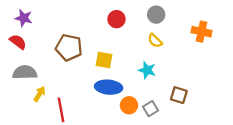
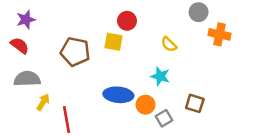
gray circle: (156, 15) -> (199, 12), moved
purple star: (24, 18) -> (26, 20), turned -30
yellow square: (104, 60) -> (113, 42), moved
orange circle: (129, 105) -> (146, 105), moved

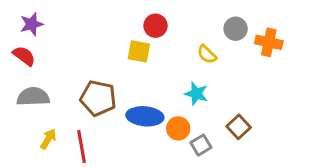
gray circle: (199, 12) -> (236, 29), moved
brown pentagon: (75, 52) -> (98, 98), moved
yellow arrow: (43, 102) -> (48, 139), moved
brown square: (195, 103) -> (239, 127), turned 30

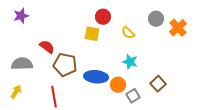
orange cross: (269, 42) -> (178, 28), turned 36
yellow semicircle: (207, 54) -> (128, 33), moved
red semicircle: (24, 56) -> (47, 47), moved
yellow arrow: (48, 139) -> (16, 92), moved

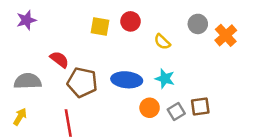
yellow square: (92, 34) -> (100, 26), moved
blue ellipse: (96, 77) -> (127, 80), moved
brown square: (158, 84) -> (200, 106), turned 35
gray square: (133, 96) -> (176, 112), moved

